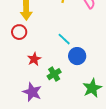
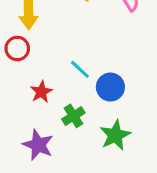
cyan line: (64, 39) -> (80, 69), moved
green star: (92, 88) -> (115, 135), moved

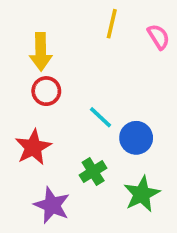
red circle: (17, 48) -> (46, 91), moved
red star: (41, 92) -> (33, 147), moved, size x1.4

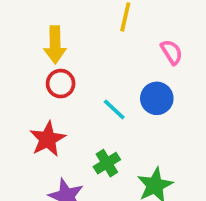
pink semicircle: (159, 37) -> (172, 52), moved
blue circle: (136, 138) -> (157, 98), moved

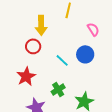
yellow arrow: (55, 45) -> (41, 25), moved

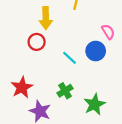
pink semicircle: (93, 29) -> (108, 32), moved
red star: (26, 76) -> (22, 87), moved

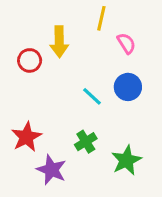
pink semicircle: (108, 32) -> (126, 43), moved
red circle: (37, 42) -> (30, 60), moved

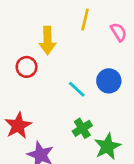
pink semicircle: (126, 43) -> (119, 32), moved
red circle: (30, 60) -> (27, 67), moved
green cross: (86, 142) -> (82, 128), moved

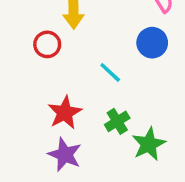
blue circle: (109, 81) -> (152, 43), moved
red star: (18, 126) -> (65, 113), moved

